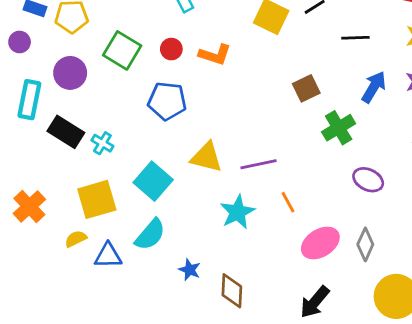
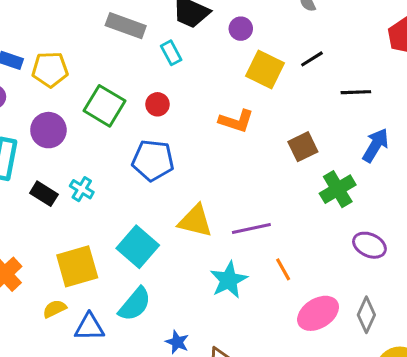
orange L-shape: (215, 55) -> (236, 121), moved
black rectangle: (66, 132) -> (44, 194), size x0.7
cyan cross: (102, 143) -> (82, 189), moved

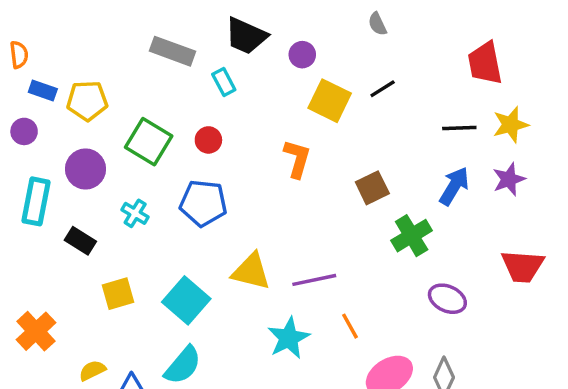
black line: (356, 92) -> (459, 128), moved
orange L-shape: (236, 121) -> (297, 159), turned -92
cyan cross: (82, 189) -> (135, 213), moved
yellow square: (77, 266) -> (118, 294), moved, size x0.7

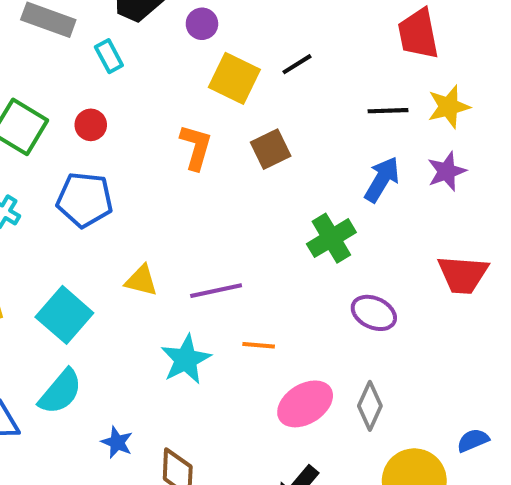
brown square: (372, 188) -> (271, 149), moved
yellow triangle: (251, 271) -> (141, 281), size x0.7
orange line: (350, 326) -> (259, 345), turned -56

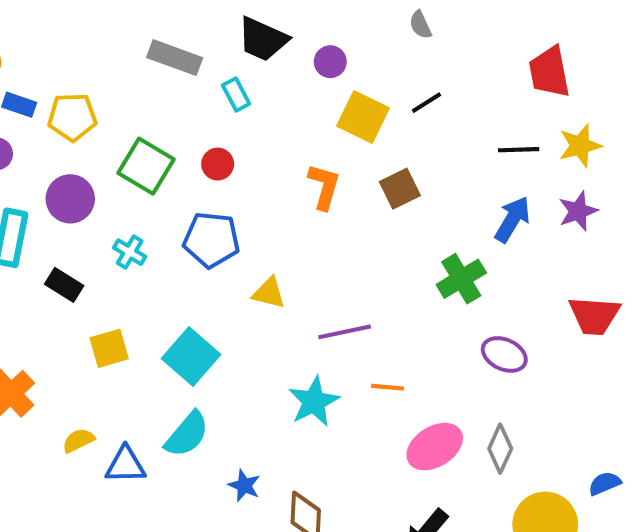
yellow triangle: (141, 281) -> (269, 293), moved

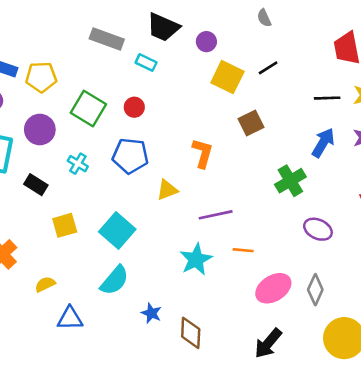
cyan rectangle: (236, 94) -> (146, 63), turned -36
orange L-shape: (324, 187) -> (202, 153), moved
yellow triangle: (269, 293) -> (167, 190), turned -35
blue triangle: (126, 465) -> (70, 318), moved

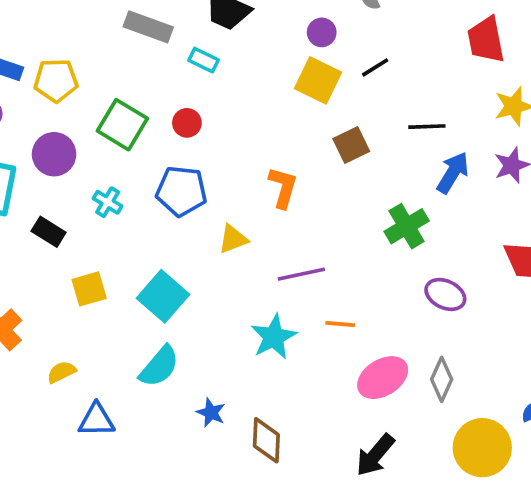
purple circle: (206, 42) -> (322, 32), moved
black line: (327, 98) -> (427, 127), moved

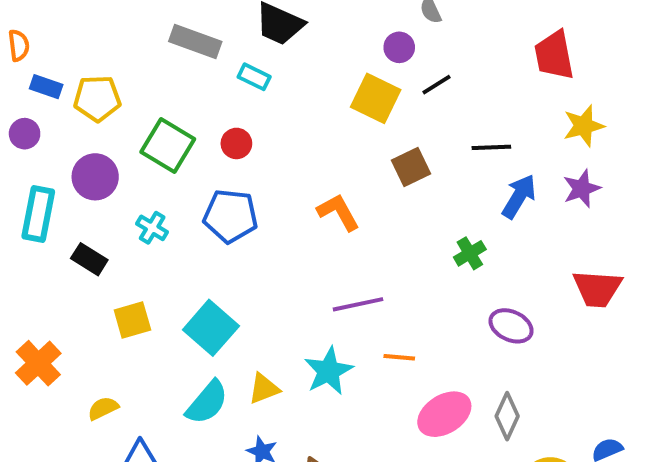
purple circle: (322, 32) -> (399, 47), moved
orange L-shape: (283, 187) -> (338, 212), turned -45
green cross: (407, 226) -> (470, 253), size x0.7
yellow triangle: (233, 239) -> (264, 389), moved

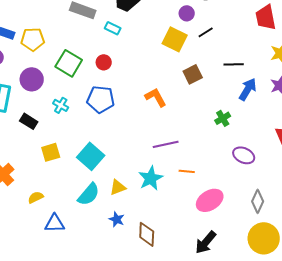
gray diamond: (507, 416) -> (258, 201), moved

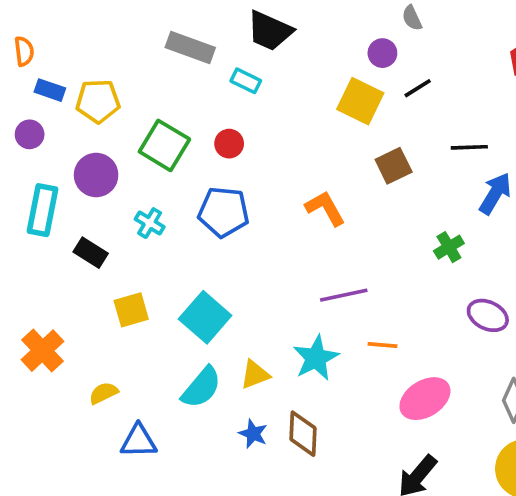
brown diamond: (147, 234) -> (303, 434), moved

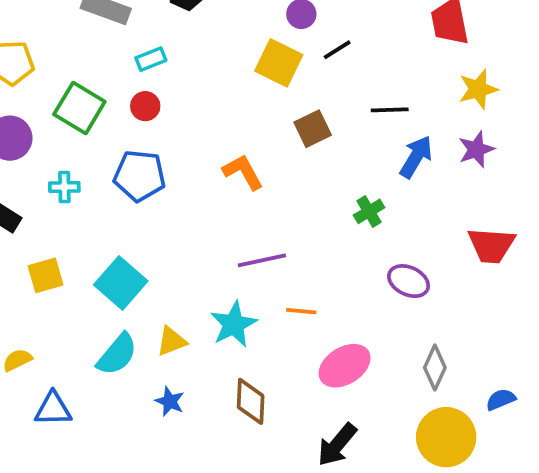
cyan rectangle: (246, 81) -> (151, 59), moved, turned -48
cyan cross: (150, 223) -> (64, 187), turned -32
brown diamond: (303, 434) -> (251, 401), moved

